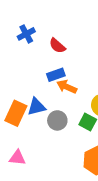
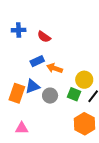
blue cross: (26, 34) -> (19, 30), turned 32
blue rectangle: (56, 75) -> (37, 61), moved

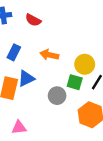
blue rectangle: (37, 61) -> (14, 52), moved, turned -32
gray circle: (50, 96) -> (57, 96), moved

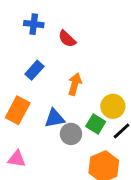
orange arrow: (49, 55) -> (75, 84), turned 78
blue triangle: (26, 78) -> (54, 118), moved

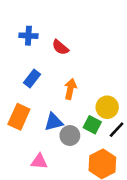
pink triangle: (17, 159) -> (39, 161), moved

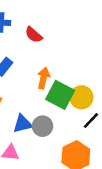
blue triangle: (54, 122) -> (23, 124), moved
green square: (92, 125) -> (60, 95), moved, size x1.5

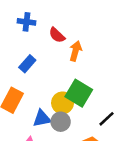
orange arrow: (44, 78) -> (75, 51), moved
yellow circle: (81, 97) -> (63, 103), moved

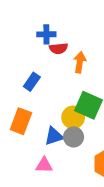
blue cross: (27, 22) -> (46, 34), moved
red semicircle: (57, 35) -> (58, 48), turned -42

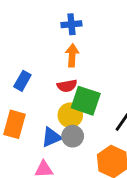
blue cross: (46, 34) -> (71, 24), moved
red semicircle: (58, 48) -> (67, 86), moved

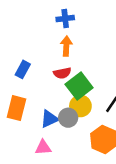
green square: (86, 101) -> (79, 86), turned 35
yellow circle: (70, 115) -> (80, 106), moved

